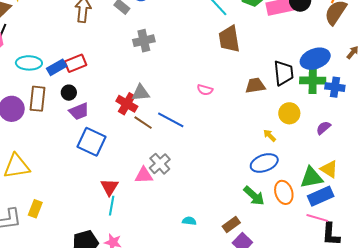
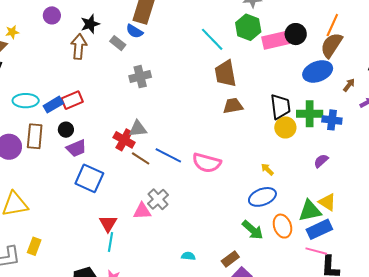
blue ellipse: (315, 59) -> (318, 71), moved
brown trapezoid: (255, 86) -> (233, 106), moved
pink semicircle: (205, 90) -> (207, 163), moved, size x1.8
yellow circle: (289, 113) -> (285, 127), moved

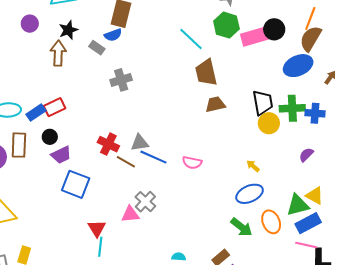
blue semicircle: (134, 31) -> (113, 35), turned -48
gray triangle: (138, 129) -> (140, 143), moved
pink semicircle: (207, 163) -> (192, 163), size x0.7

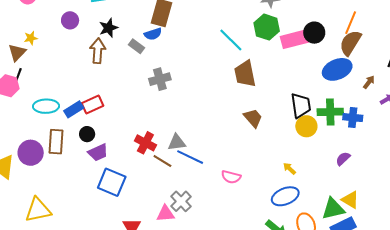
brown trapezoid: (215, 104) -> (253, 118), moved, turned 60
pink semicircle: (192, 163) -> (231, 177), moved

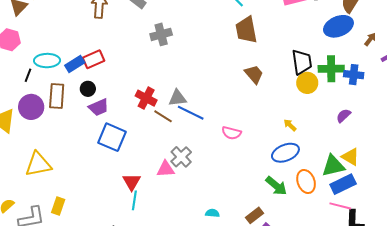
black line: (18, 75) -> (28, 75), moved

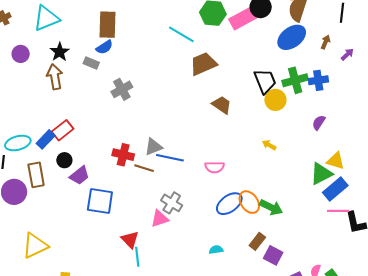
brown trapezoid: (246, 30) -> (203, 64), turned 92
blue ellipse: (285, 153) -> (229, 204), moved
orange ellipse: (306, 181) -> (249, 202), moved

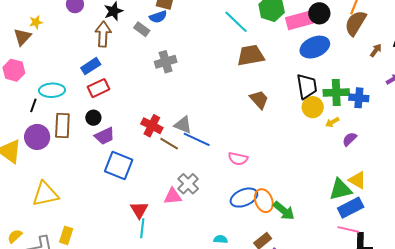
blue ellipse: (292, 37) -> (315, 47), moved
brown arrow: (326, 42) -> (376, 50), moved
blue rectangle: (46, 139) -> (91, 66), moved
yellow arrow: (269, 145) -> (332, 122), moved, turned -72
gray triangle: (153, 147) -> (183, 125), turned 30

